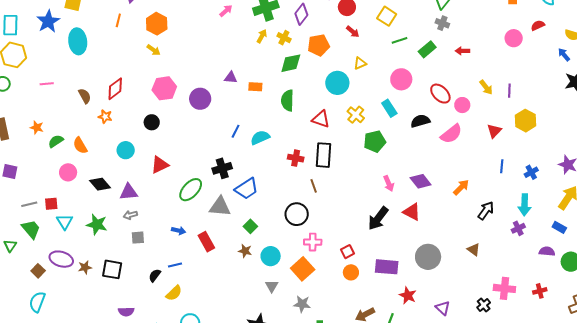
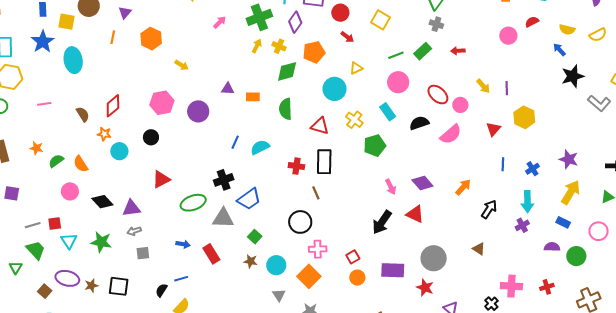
green line: (399, 40) -> (396, 55), moved
yellow arrow: (154, 50) -> (182, 65), moved
cyan circle: (126, 150) -> (119, 151), moved
green ellipse: (191, 190) -> (193, 203), turned 30
red star: (408, 295) -> (425, 287), moved

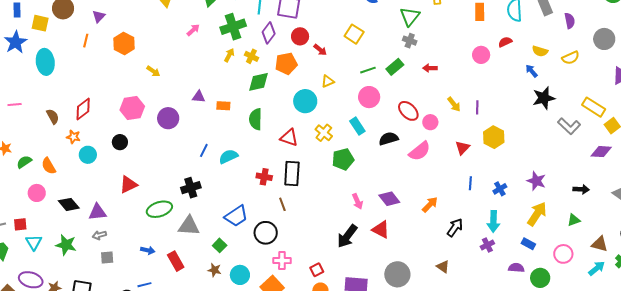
red circle: (340, 13) -> (300, 36), moved
blue trapezoid: (249, 199) -> (236, 216), moved

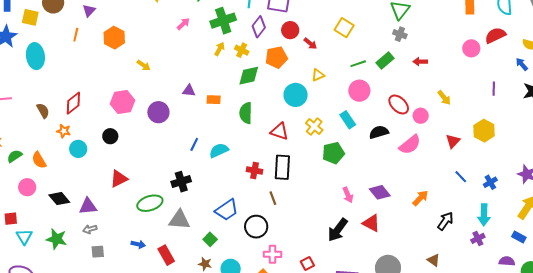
red semicircle: (505, 42) -> (495, 35), size x1.5
purple line: (477, 107) -> (494, 89), moved
blue line: (470, 183) -> (461, 177), turned -48

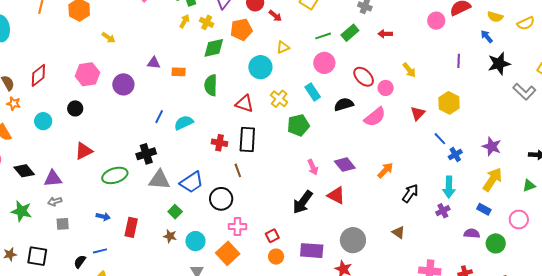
orange star: (64, 131) -> (14, 104), moved
blue line: (461, 177) -> (440, 139), moved
gray triangle: (179, 220) -> (159, 180), moved
red rectangle: (166, 255) -> (131, 227), turned 42

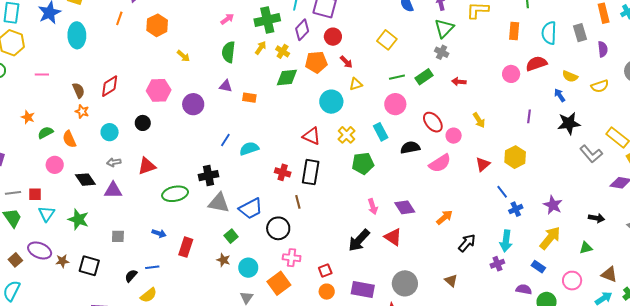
red arrow: (275, 16) -> (346, 62), moved
green semicircle: (211, 85) -> (229, 52), moved
gray arrow: (55, 201) -> (114, 162), moved

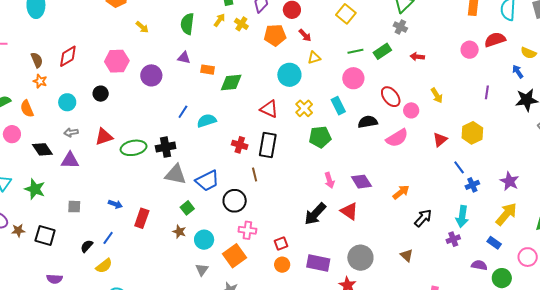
green diamond: (287, 77) -> (231, 83), moved
green ellipse: (175, 194) -> (134, 148), moved
blue line: (152, 267) -> (108, 238), turned -48

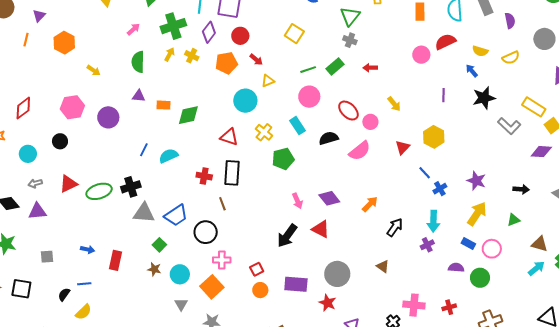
blue line: (108, 238) -> (84, 284), turned 56
pink circle: (528, 257) -> (492, 249), moved

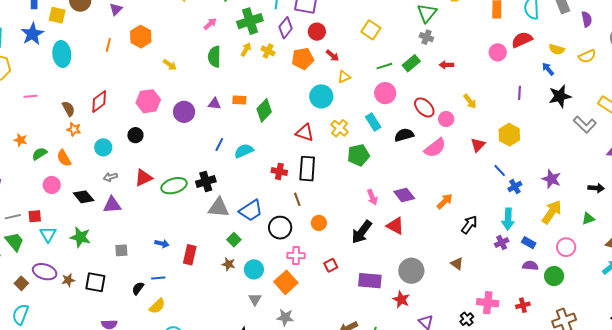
orange line: (26, 40) -> (108, 45), moved
purple triangle: (139, 96) -> (215, 104), moved
green diamond: (188, 115) -> (264, 110), turned -35
blue rectangle: (468, 244) -> (529, 243), moved
orange circle: (260, 290) -> (319, 223), moved

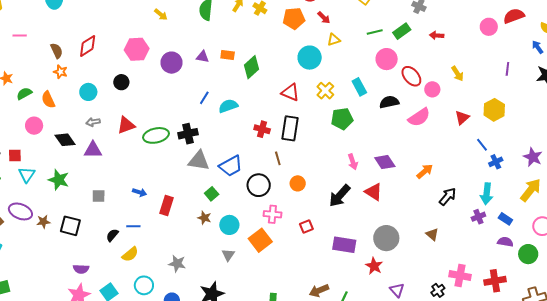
pink circle: (385, 93) -> (387, 59), moved
red cross: (523, 305) -> (495, 281), size x1.5
gray star: (285, 317) -> (177, 264), moved

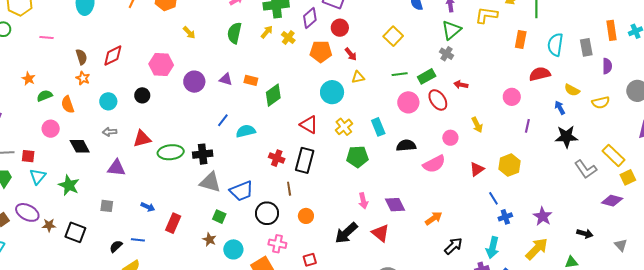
pink circle: (489, 27) -> (512, 97), moved
red ellipse: (411, 76) -> (438, 100), moved
purple triangle: (93, 150) -> (116, 168), moved
green square: (212, 194) -> (219, 217), turned -32

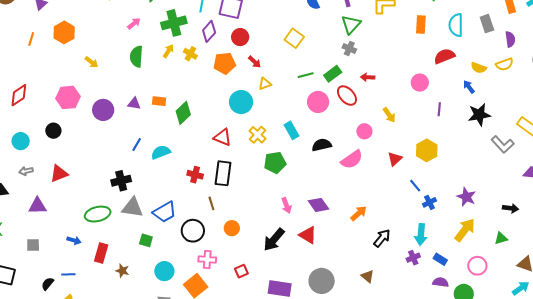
yellow semicircle: (601, 103) -> (505, 64), moved
green ellipse: (171, 152) -> (98, 214), moved
brown star: (209, 240) -> (122, 271), moved

